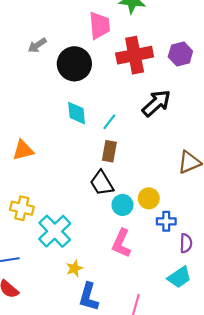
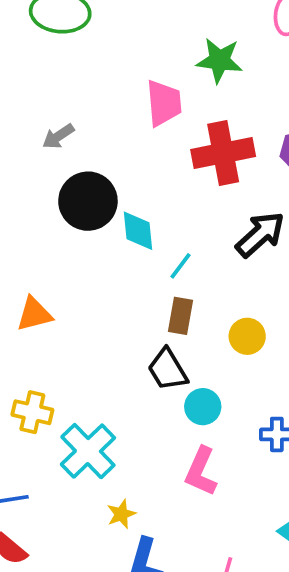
black circle: (74, 64) -> (88, 201), moved
cyan diamond: (77, 113) -> (138, 231), moved
yellow circle: (149, 198) -> (247, 336), moved

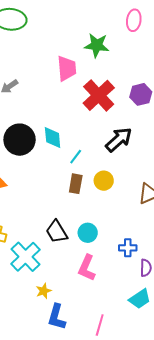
red cross: (223, 153) -> (99, 95), turned -32
black circle: (88, 201) -> (20, 140), moved
yellow circle: (247, 336) -> (104, 181), moved
black trapezoid: (168, 370) -> (57, 232), moved

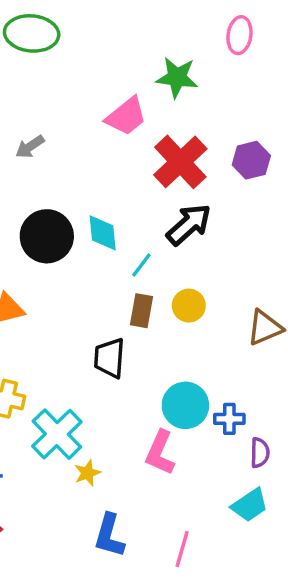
pink trapezoid: (67, 68) -> (126, 116), turned 56
black arrow: (119, 140) -> (189, 224), moved
black trapezoid: (57, 232) -> (109, 358), moved, turned 35
cyan circle: (88, 233) -> (185, 405), moved, size x1.4
yellow star: (44, 291) -> (87, 473), moved

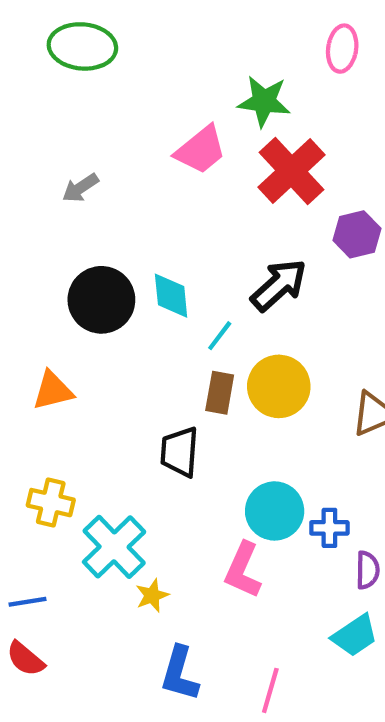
purple hexagon: (251, 160) -> (357, 234), moved
red cross: (180, 162) -> (291, 171), moved
yellow circle: (189, 306) -> (279, 386), size x1.5

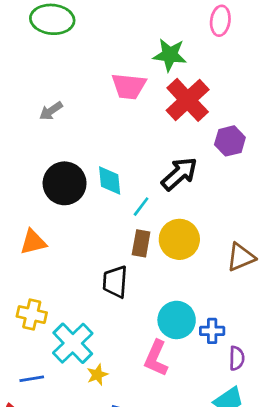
pink trapezoid: (201, 150) -> (129, 86), turned 45
blue line: (28, 602) -> (32, 379), moved

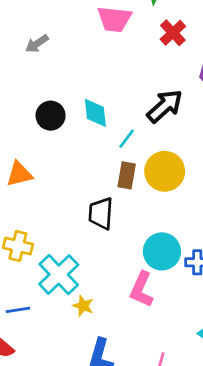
red cross: (188, 100) -> (173, 33), size x0.6
black circle: (65, 183) -> (51, 116), size x0.7
yellow star: (97, 375) -> (83, 306), turned -30

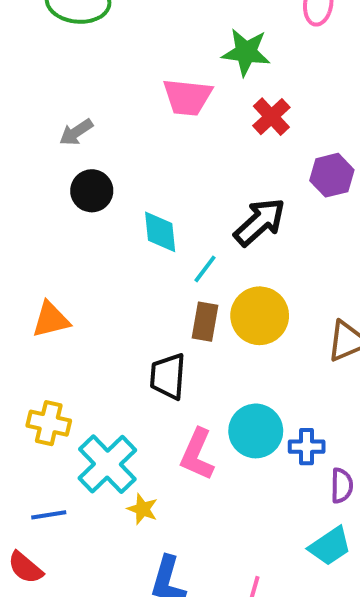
black circle: (51, 116) -> (92, 191), moved
pink L-shape: (142, 289) -> (197, 454), moved

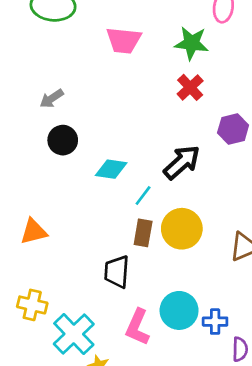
green star: (246, 52) -> (192, 43), moved
pink trapezoid: (187, 97) -> (124, 40), moved
cyan diamond: (160, 232) -> (111, 169), turned -76

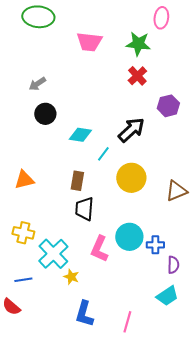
brown rectangle: (143, 233) -> (77, 181), moved

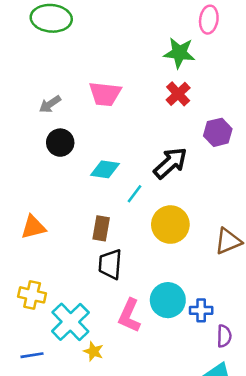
pink trapezoid: (89, 42) -> (105, 94), moved

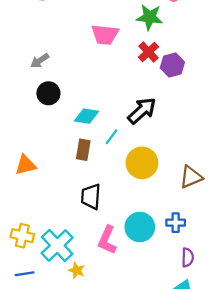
pink trapezoid: (105, 94) -> (105, 35), moved
purple hexagon: (218, 132) -> (172, 65), moved
brown rectangle: (101, 228) -> (83, 150), moved
yellow cross: (32, 295) -> (22, 236), moved
blue cross: (201, 310) -> (176, 223), moved

